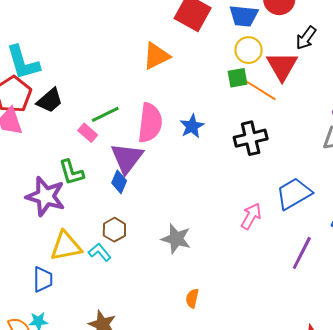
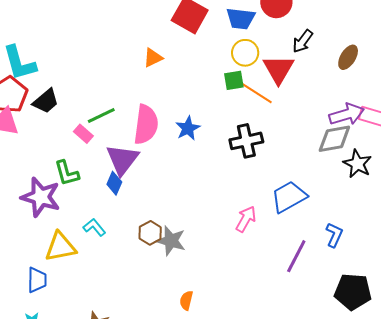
orange triangle: (156, 56) -> (153, 58), size x0.7
brown hexagon: (114, 230) -> (150, 233), moved
cyan L-shape: (100, 252) -> (94, 227), moved

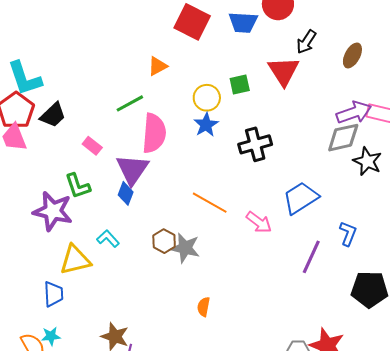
yellow circle: (245, 53) -> (207, 98), moved
orange line: (255, 92) -> (210, 203), moved
green line: (101, 116) -> (130, 103), moved
blue star: (188, 128) -> (206, 125), moved
pink arrow: (246, 219) -> (259, 222), turned 100

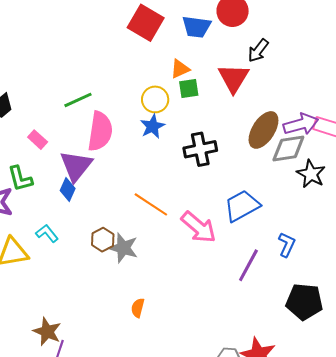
brown ellipse: (352, 55) -> (263, 130), moved, size x1.5
orange triangle: (158, 66) -> (180, 69), moved
pink arrow: (259, 222) -> (199, 227), size x1.4

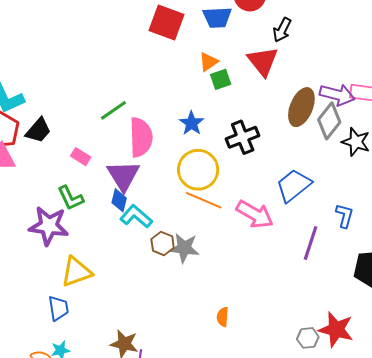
yellow circle: (155, 99) -> (198, 170), moved, size x1.5
purple arrow: (301, 124) -> (337, 95), turned 40
gray diamond: (288, 148) -> (329, 121), turned -33
cyan L-shape: (47, 233) -> (136, 216), moved, size x1.4
orange semicircle: (138, 308) -> (223, 317), moved

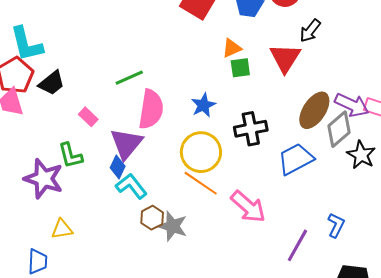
blue trapezoid: (294, 186) -> (296, 159), moved
yellow triangle: (76, 272) -> (62, 229), size x0.7

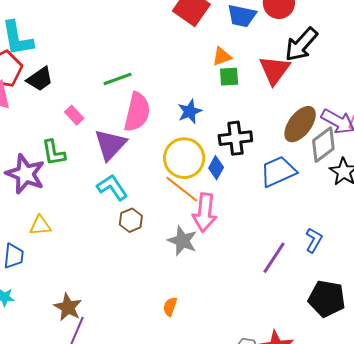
black arrow: (310, 31) -> (301, 44), size x1.5
blue diamond: (118, 167) -> (216, 168), moved
pink arrow: (248, 207) -> (205, 213), moved, turned 51
gray star: (172, 226) -> (182, 241), moved

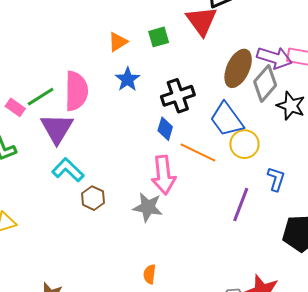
orange triangle: (222, 56) -> (118, 42), moved
green line: (118, 79) -> (41, 97), moved
yellow circle: (184, 158) -> (244, 144), moved, size x0.7
blue trapezoid: (278, 171) -> (227, 119), turned -90
orange line: (182, 189) -> (198, 152), moved

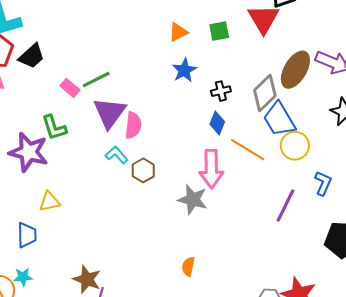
gray diamond: (265, 83) -> (265, 93), moved
pink semicircle: (76, 91) -> (133, 125), moved, size x0.7
black cross: (178, 96) -> (221, 91), moved, size x0.6
cyan L-shape: (68, 170) -> (117, 155), size x0.7
brown hexagon: (93, 198) -> (143, 170), moved

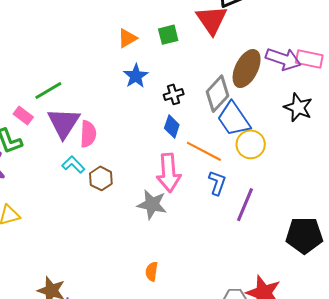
pink rectangle: (70, 88) -> (23, 116), moved
blue L-shape: (323, 183) -> (217, 183), moved

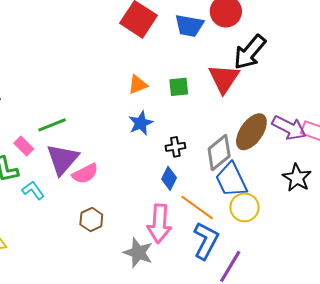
pink semicircle: (88, 134) -> (85, 174), turned 52
cyan L-shape: (73, 165) -> (33, 190), moved
blue L-shape: (217, 183) -> (206, 241), size x1.5

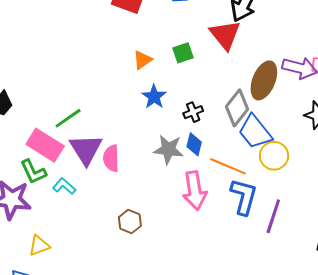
pink rectangle: (24, 146) -> (45, 145), size x1.8
pink semicircle: (85, 174) -> (111, 158), turned 128
brown hexagon: (91, 220) -> (130, 222), moved
gray star: (138, 253) -> (168, 149), moved

